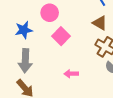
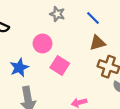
brown triangle: (100, 23) -> (97, 43), turned -35

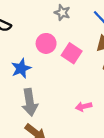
pink square: (60, 65) -> (72, 53), moved

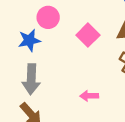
pink circle: (46, 43) -> (48, 17), moved

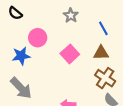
gray arrow: (31, 79) -> (21, 88), turned -50

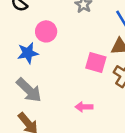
pink square: (70, 54) -> (96, 63), moved, turned -30

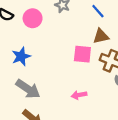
pink circle: (46, 31) -> (33, 18), moved

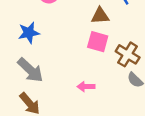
brown triangle: (101, 36) -> (100, 16), moved

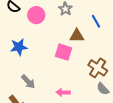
pink square: (98, 42) -> (63, 52), moved
gray arrow: (30, 70) -> (28, 82), moved, size x0.7

